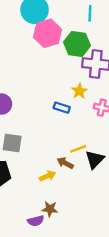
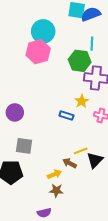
cyan line: (90, 13) -> (92, 44), moved
pink hexagon: (48, 33) -> (38, 52), moved
brown star: (50, 209) -> (56, 190), moved

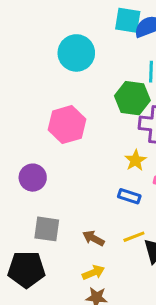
pink hexagon: (38, 52) -> (67, 125), moved
blue rectangle: (66, 115) -> (129, 196), moved
brown arrow: (70, 163) -> (93, 238), moved

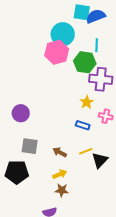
cyan circle: (76, 53) -> (63, 34), moved
pink hexagon: (67, 125) -> (57, 52), moved

